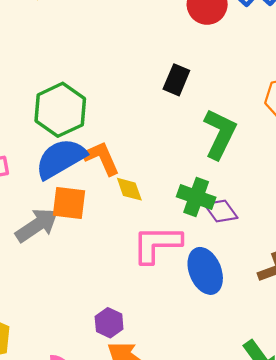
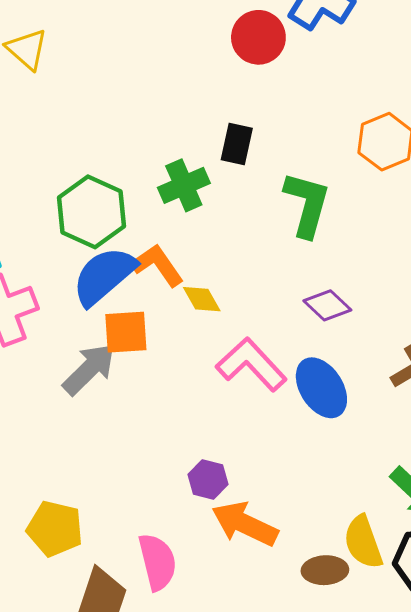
green cross: (196, 197) -> (184, 185), moved, turned -33
pink L-shape: (157, 244) -> (251, 364), turned 58

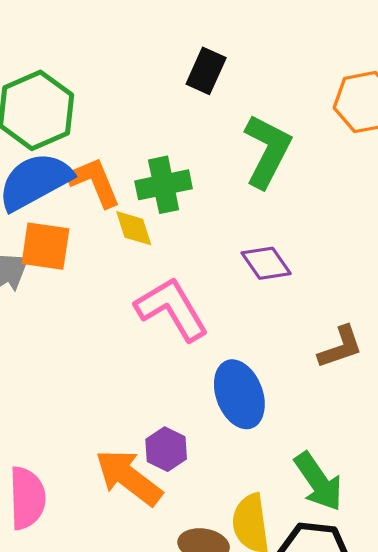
green cross: (184, 185) -> (164, 185), moved
blue ellipse: (321, 388) -> (239, 394), moved
purple hexagon: (208, 479) -> (166, 449), moved

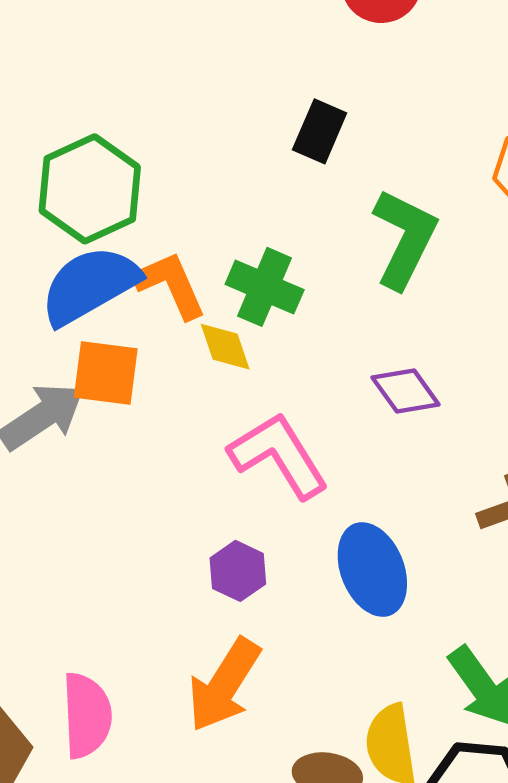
green cross: (164, 185) -> (265, 287), turned 36
purple hexagon: (166, 449) -> (238, 571), moved
orange arrow: (129, 477) -> (224, 685), turned -94

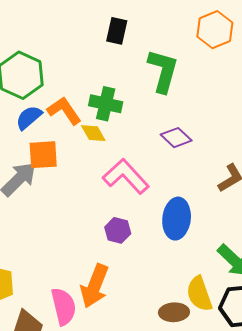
blue semicircle: (90, 285) -> (29, 118), size x0.6
blue ellipse: (372, 570) -> (177, 219), turned 39
orange arrow: (224, 685) -> (95, 286), moved

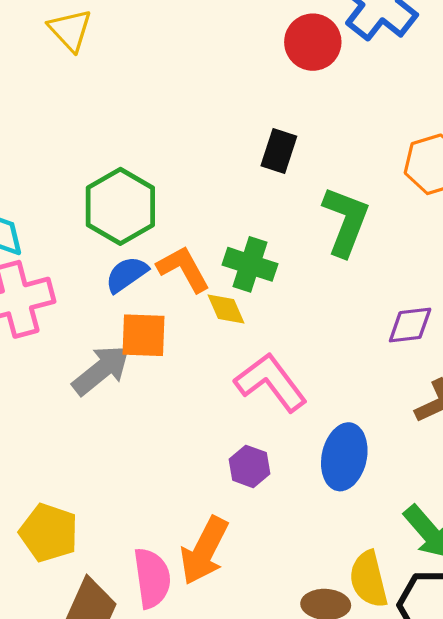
purple diamond: (176, 138) -> (410, 325), moved, turned -56

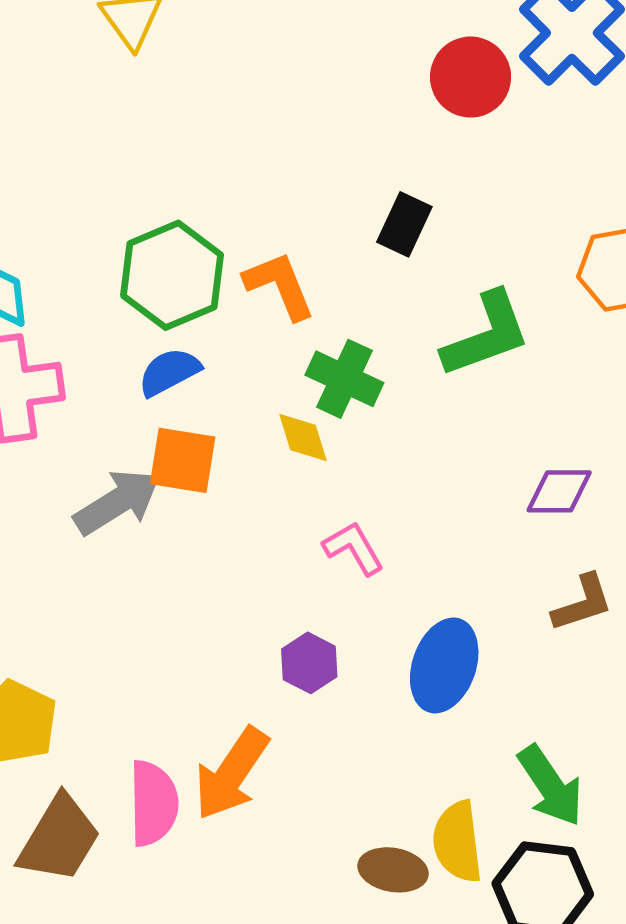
green L-shape: (346, 221) -> (486, 335), turned 42
orange L-shape: (183, 269) -> (280, 285), moved
pink L-shape: (271, 382) -> (354, 548), size x0.6

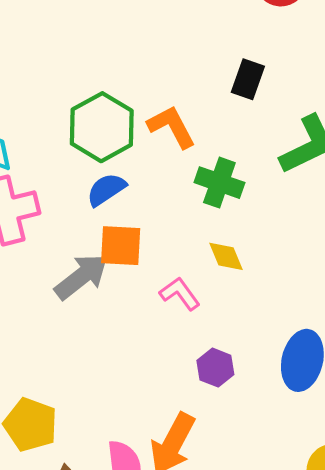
yellow diamond: (303, 437) -> (226, 256), moved
pink L-shape: (354, 548) -> (180, 294), moved

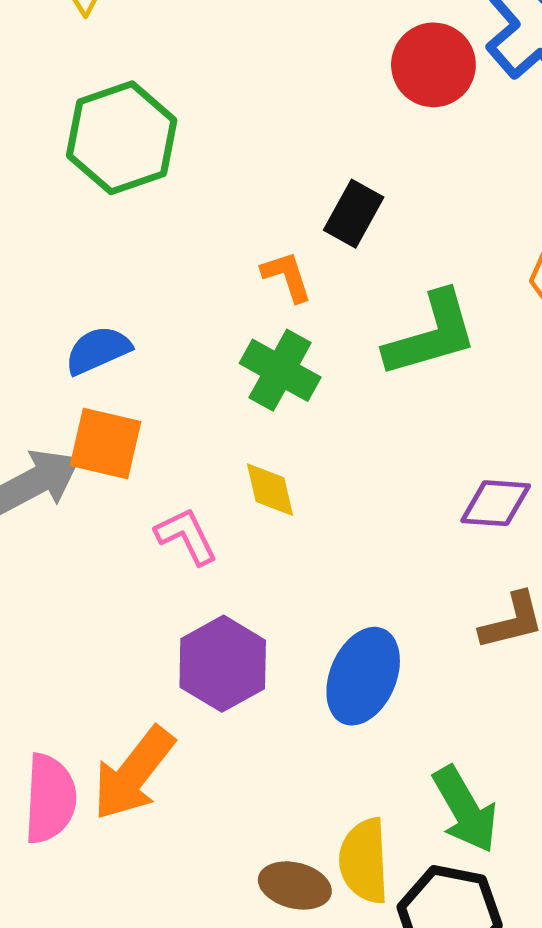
green hexagon: (102, 127) -> (122, 138), moved
orange L-shape: (172, 127) -> (287, 276), moved, size x0.7
purple hexagon: (215, 368) -> (223, 664), size x1.5

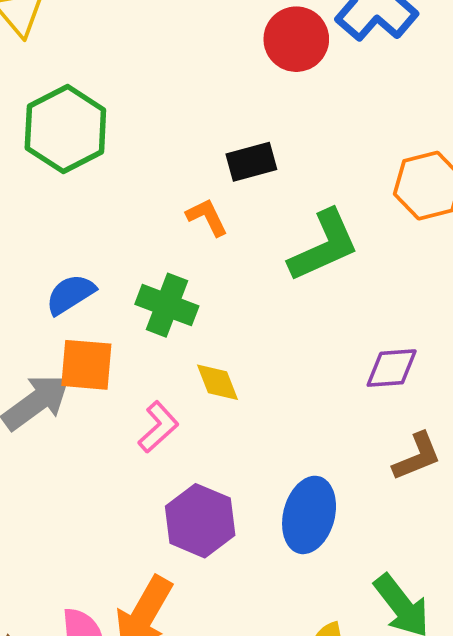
black rectangle: (354, 214) -> (251, 162), turned 54
green cross: (280, 370) -> (167, 305), moved
pink L-shape: (186, 536) -> (158, 427), turned 82

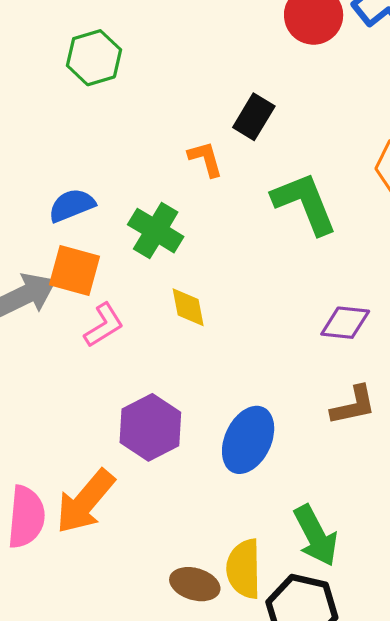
green hexagon: (65, 129) -> (94, 58), size x0.7
black rectangle: (251, 162) -> (254, 117), turned -54
green L-shape: (324, 246) -> (305, 203), turned -98
pink L-shape: (158, 427) -> (104, 325), moved

